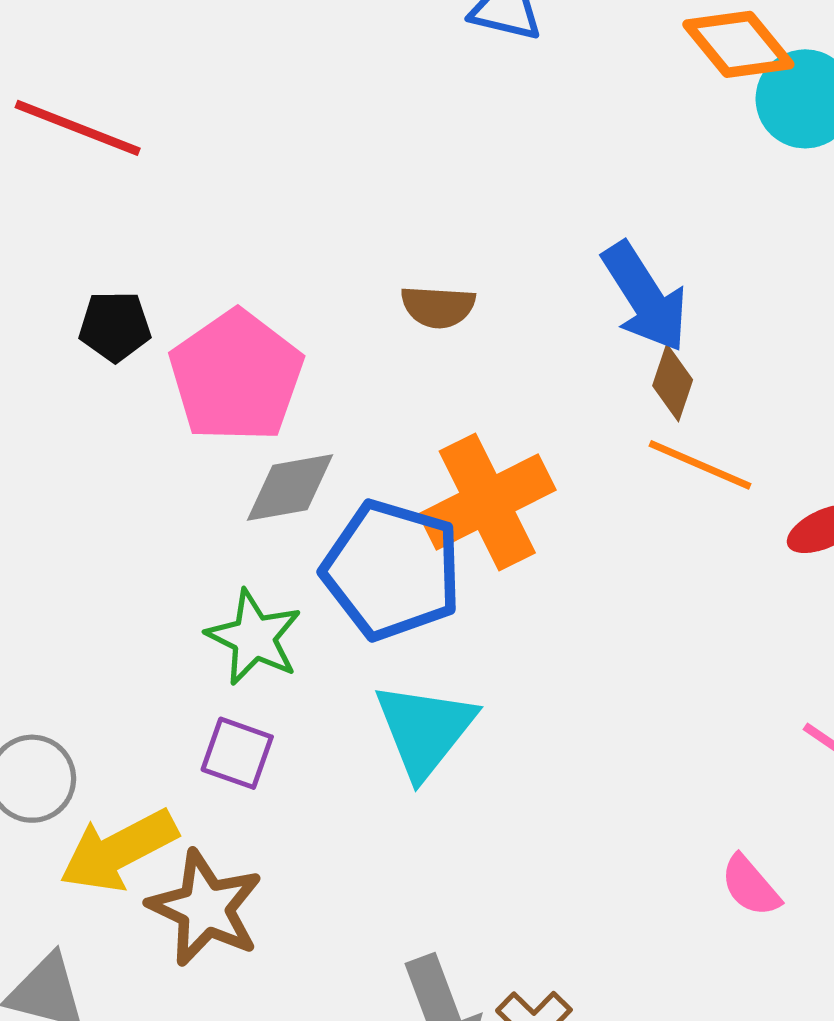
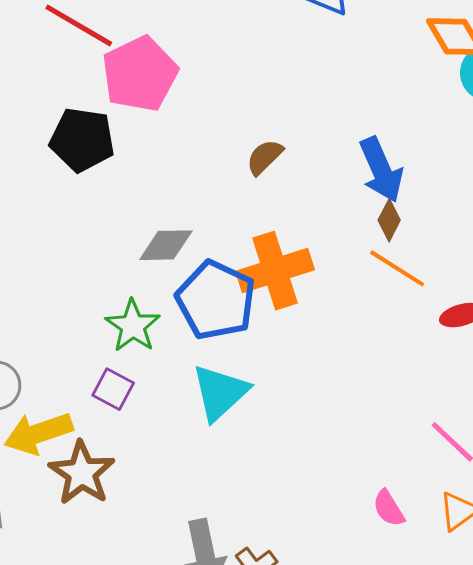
brown semicircle: (438, 307) -> (265, 157), turned 123
black pentagon: (115, 326) -> (82, 140), size x1.6
pink pentagon: (236, 376) -> (140, 74), moved

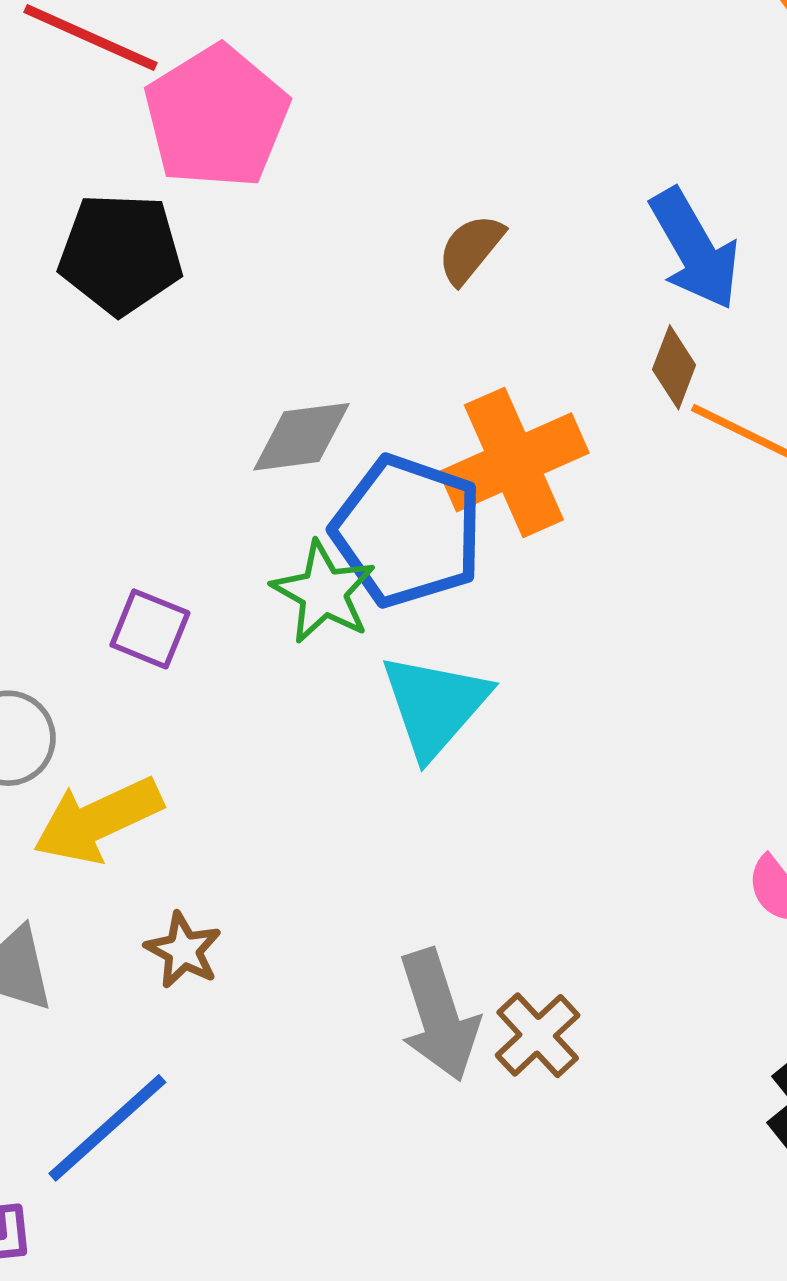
brown diamond: (389, 220) -> (674, 367), moved
green star: (133, 326) -> (324, 592), moved
purple square: (113, 389) -> (150, 629), moved
brown star: (82, 473) -> (183, 950), moved, size x0.6

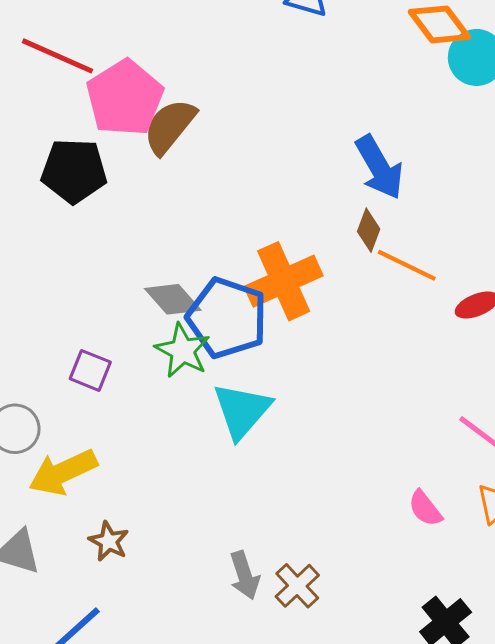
brown semicircle: (471, 249) -> (170, 126), moved, size x1.5
gray diamond: (302, 437) -> (173, 299), moved, turned 56
gray arrow: (439, 1015) -> (245, 575), size x0.7

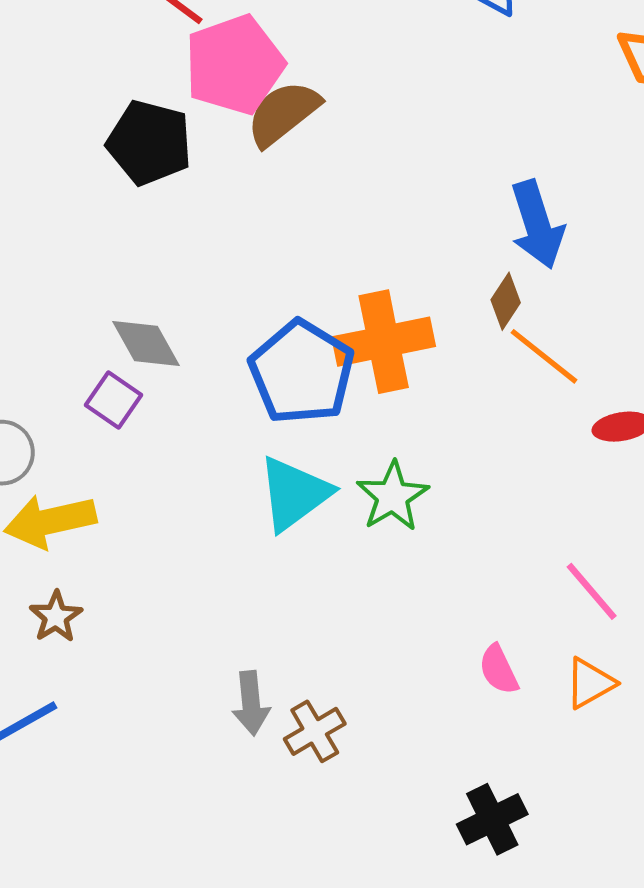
gray diamond: (173, 299) -> (146, 343), moved
green star: (183, 351) -> (392, 496), moved
brown star: (109, 541) -> (56, 617), moved

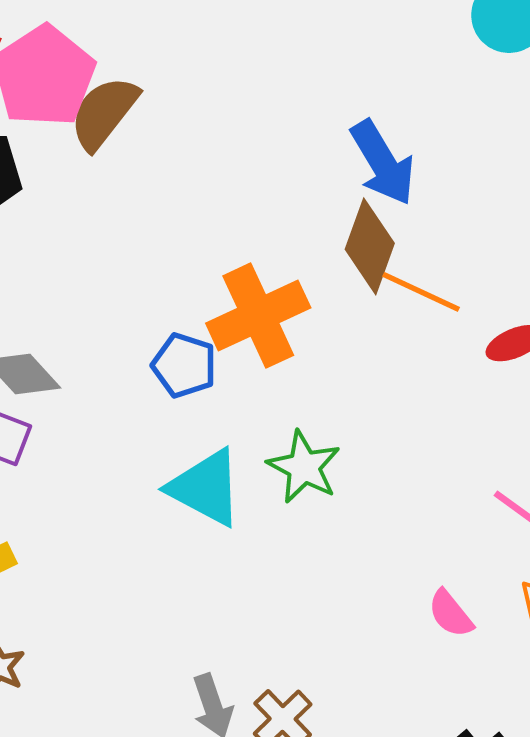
brown diamond: (506, 301) -> (370, 246), size x1.6
blue pentagon: (302, 372) -> (184, 365), size x0.6
cyan triangle: (294, 494) -> (206, 488), turned -42

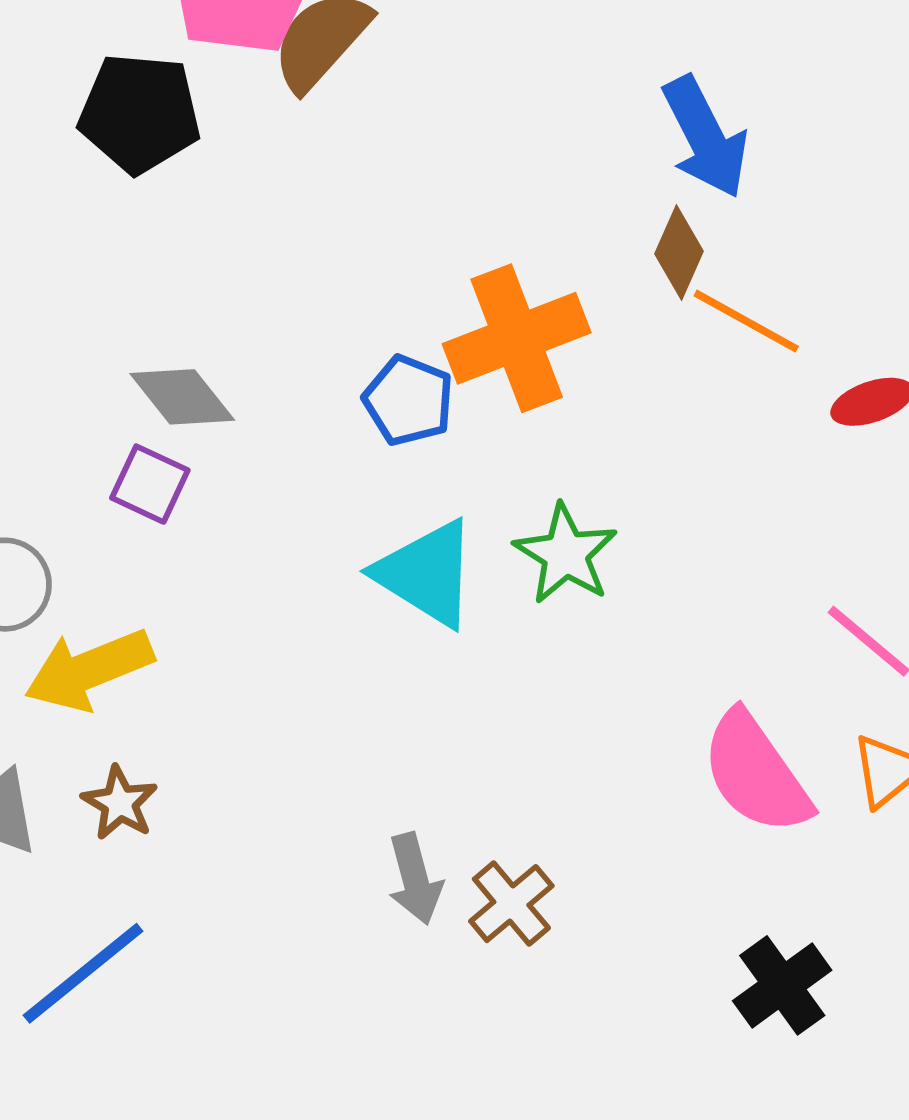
brown diamond: (370, 246) -> (679, 253), size x0.7
pink semicircle: (451, 614) -> (756, 773), size x1.8

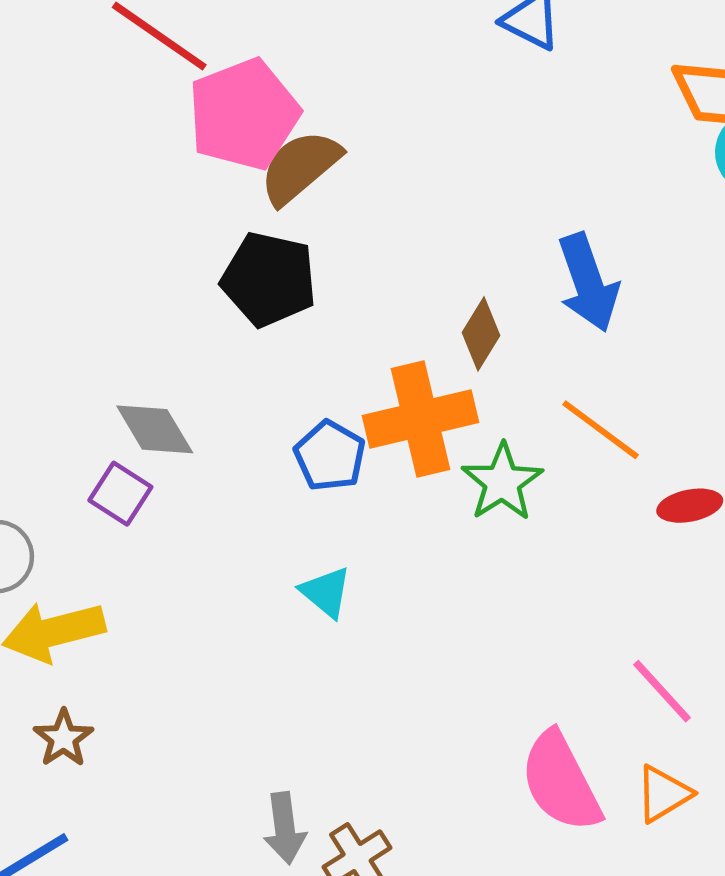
black pentagon: (140, 113) -> (269, 279), moved
brown diamond: (679, 253) -> (481, 334), moved
green star: (566, 554) -> (502, 482), moved
cyan triangle: (427, 573) -> (326, 592), size x0.6

